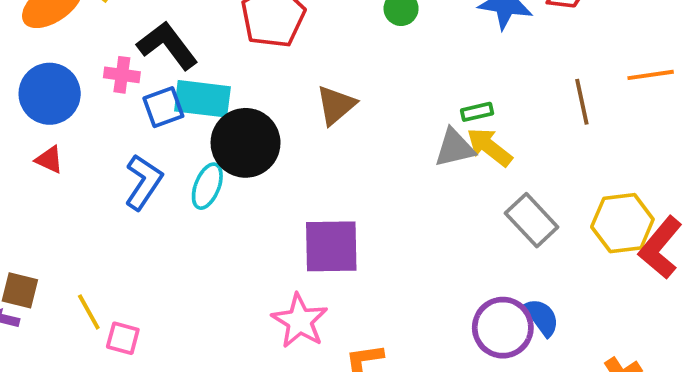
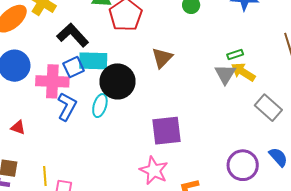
pink cross: (122, 75) -> (52, 81), moved, size x1.8
gray triangle: (455, 148) -> (225, 74), turned -40
red triangle: (49, 160) -> (18, 127), moved
yellow line: (89, 312) -> (45, 176), turned 30
purple circle: (503, 328) -> (243, 165), moved

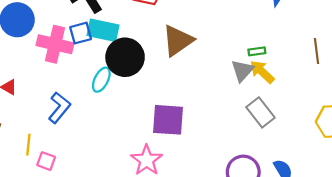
brown triangle: (162, 58) -> (178, 41), size x1.4
blue L-shape: (67, 107) -> (59, 108), moved
gray rectangle: (268, 108) -> (260, 112), moved

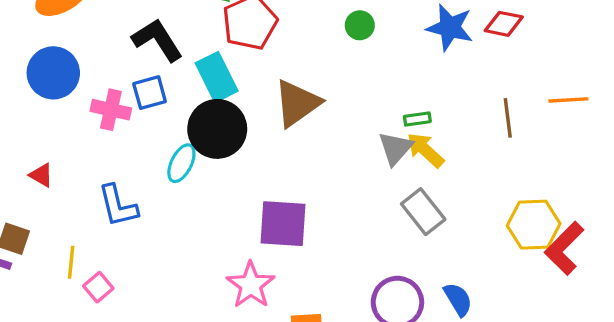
cyan rectangle: (103, 30) -> (217, 77), moved, turned 52
pink cross: (55, 44) -> (111, 110), size x0.7
blue L-shape: (59, 108) -> (118, 206), turned 128
pink square: (46, 161) -> (98, 287), turned 30

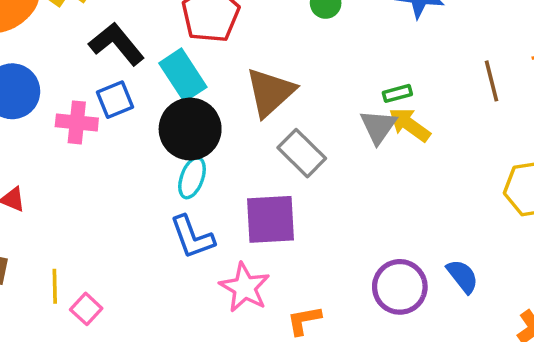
cyan ellipse: (181, 163) -> (192, 178), moved
blue L-shape: (118, 206) -> (192, 237), moved
gray rectangle: (423, 212) -> (302, 153), moved

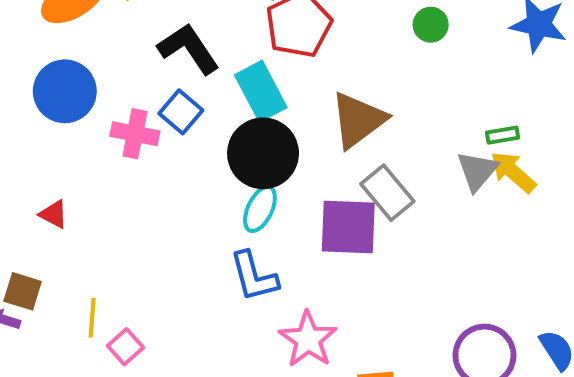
blue square: (115, 100) -> (181, 112), turned -33
purple square: (271, 219) -> (348, 227), moved

